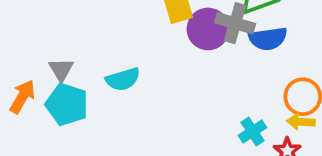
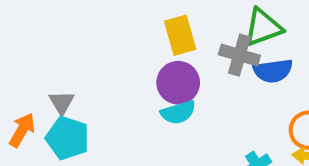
purple circle: (208, 29) -> (178, 83), moved
cyan semicircle: (123, 79) -> (178, 112), moved

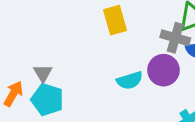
yellow rectangle: (180, 35) -> (115, 20), moved
purple circle: (178, 83) -> (163, 70), moved

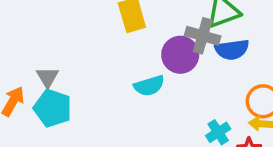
purple circle: (163, 70) -> (180, 55), moved

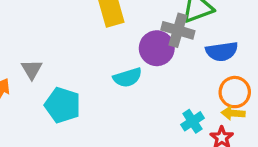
blue semicircle: (232, 50) -> (222, 51), moved
cyan pentagon: (53, 108) -> (63, 105), moved

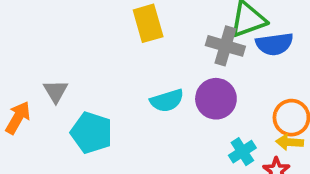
purple circle: (157, 48) -> (216, 99), moved
blue semicircle: (222, 51) -> (274, 44), moved

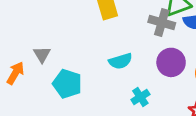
purple circle: (216, 99) -> (171, 62), moved
cyan cross: (242, 152) -> (140, 97), moved

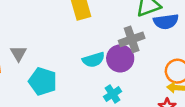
gray cross: (162, 22) -> (132, 39), moved, turned -35
purple circle: (171, 62) -> (120, 58), moved

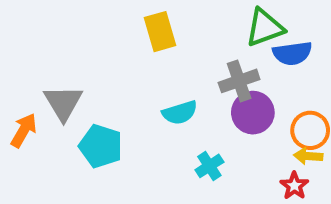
gray triangle: (19, 53) -> (63, 103), size x1.5
purple circle: (120, 58) -> (253, 113), moved

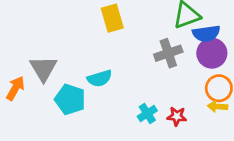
cyan semicircle: (180, 113) -> (100, 78), moved
purple circle: (253, 113) -> (212, 53), moved
red star: (294, 186) -> (177, 116), moved, turned -30

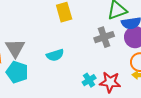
cyan pentagon: (70, 99) -> (17, 72), moved
red star: (177, 116) -> (110, 82), size x1.5

